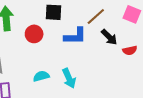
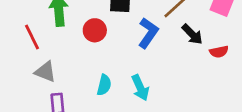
blue L-shape: (75, 36) -> (148, 33), turned -55
cyan semicircle: (41, 76) -> (104, 85), turned 119

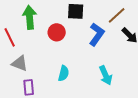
cyan arrow: (140, 88) -> (106, 75), moved

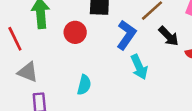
cyan arrow: (106, 75) -> (139, 67), moved

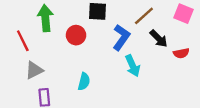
gray triangle: (28, 72) -> (34, 70), turned -48

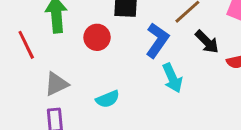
gray triangle: (34, 70) -> (56, 84), moved
cyan semicircle: (84, 82) -> (108, 99), turned 54

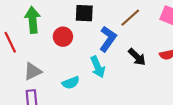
black arrow: (207, 42) -> (137, 57), moved
cyan arrow: (172, 78) -> (98, 67), moved

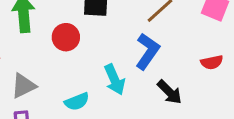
blue L-shape: (108, 39) -> (147, 51), moved
black arrow: (137, 57) -> (169, 92), moved

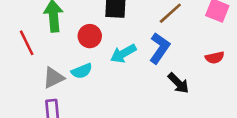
cyan arrow: (115, 80) -> (123, 54), moved, turned 85
cyan semicircle: (77, 102) -> (82, 71), moved

